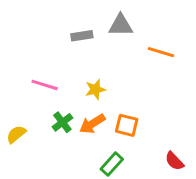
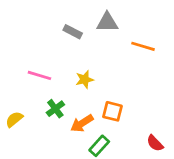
gray rectangle: (82, 36) -> (73, 32), turned 36
orange arrow: (92, 124) -> (82, 123), moved

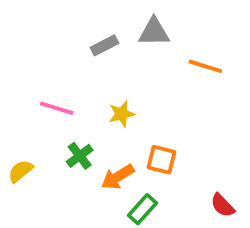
gray rectangle: (73, 32) -> (104, 45), turned -54

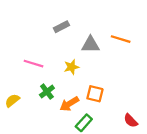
gray triangle: (154, 32) -> (90, 45), moved

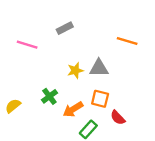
gray triangle: (90, 45) -> (99, 68), moved
pink line: (33, 64) -> (27, 45), moved
red semicircle: (131, 121) -> (118, 118), moved

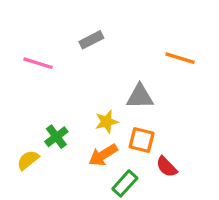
yellow star: (75, 70) -> (106, 122), moved
green cross: (49, 96) -> (56, 137), moved
yellow semicircle: (13, 106) -> (28, 160), moved

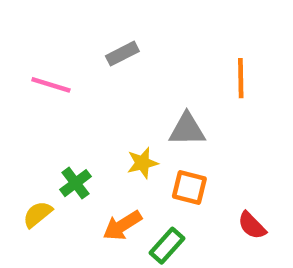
orange line: (180, 58) -> (241, 78), turned 72
orange arrow: (103, 155) -> (122, 225), moved
red semicircle: (167, 167) -> (252, 225), moved

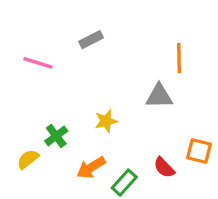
gray triangle: (187, 129) -> (159, 96), moved
orange square: (189, 188) -> (199, 151), moved
red semicircle: (252, 225) -> (164, 168), moved

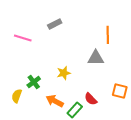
yellow semicircle: (28, 159) -> (17, 96), turned -32
orange arrow: (91, 168) -> (55, 101), turned 60
red semicircle: (164, 168) -> (91, 99), moved

